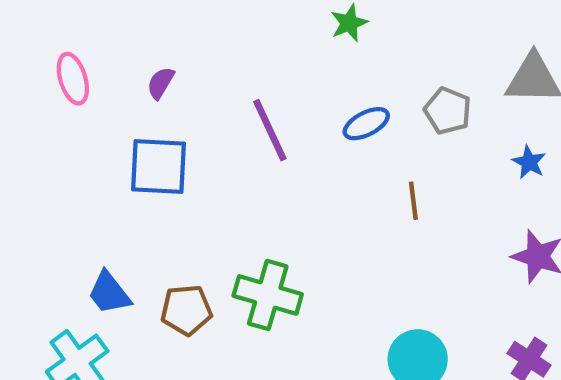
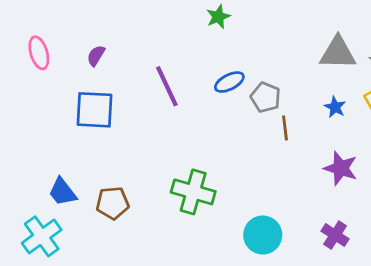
gray pentagon: (448, 111) -> (266, 97), moved
brown line: (413, 201) -> (285, 128), moved
green cross: (268, 295) -> (193, 192), moved

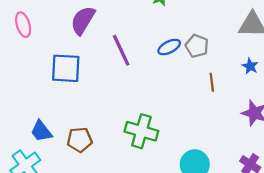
purple semicircle: (96, 56) -> (83, 20), moved, size x1.8
gray pentagon: (266, 97) -> (197, 46), moved

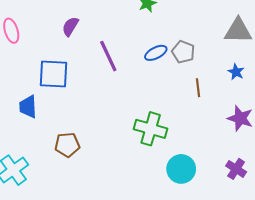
purple semicircle: (83, 20) -> (70, 26), size x0.7
blue trapezoid: (41, 131) -> (28, 107), moved, turned 35
green cross: (141, 131) -> (151, 129), moved

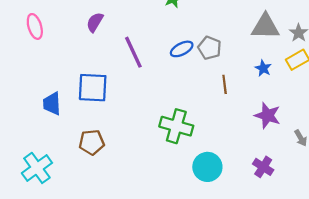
blue square: (53, 74) -> (93, 88), moved

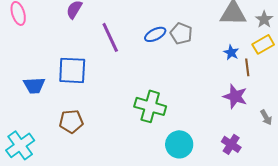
brown line: (225, 84) -> (247, 67), moved
blue trapezoid: (52, 104) -> (34, 85), turned -90

